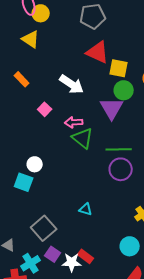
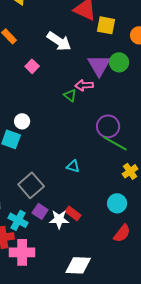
green circle: (124, 90) -> (119, 62), moved
pink arrow: (74, 122) -> (84, 85), moved
green triangle: (83, 138) -> (70, 95), size x0.6
green line: (119, 149) -> (115, 143), moved, turned 30
cyan cross: (31, 263) -> (18, 220), turned -30

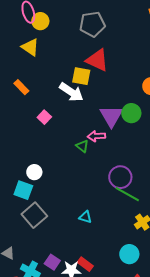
yellow square: (106, 25) -> (81, 76), moved
gray square: (31, 185) -> (34, 215), moved

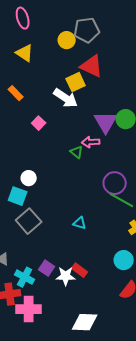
yellow circle: (40, 21) -> (67, 40), moved
yellow square: (81, 76) -> (76, 82), turned -36

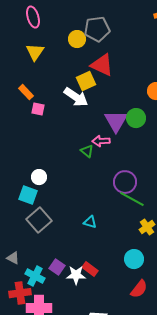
yellow triangle: (25, 53) -> (35, 52), turned 30
pink square: (39, 123) -> (38, 109), moved, turned -32

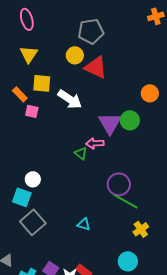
yellow circle: (77, 39) -> (75, 55), moved
yellow square: (86, 81) -> (42, 83), moved, turned 30

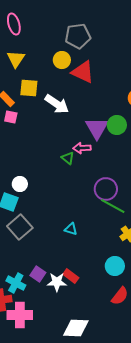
pink square: (32, 111) -> (11, 117), moved

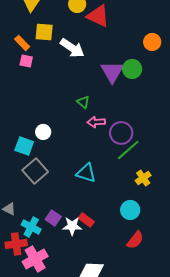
pink arrow: (82, 148) -> (96, 122), moved
white circle: (20, 184) -> (43, 132), moved
green line: (113, 206) -> (128, 150), turned -70
cyan triangle: (71, 229) -> (86, 173), size x1.5
pink cross: (20, 315) -> (35, 259), turned -30

